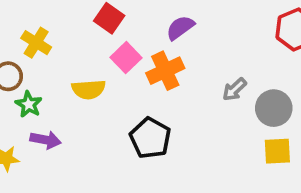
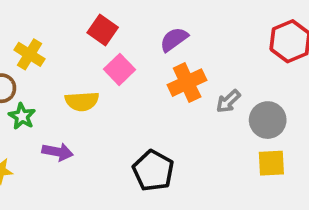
orange cross: (165, 71) -> (187, 83), moved
black pentagon: (150, 138) -> (153, 171), moved
purple arrow: (46, 140) -> (58, 152), moved

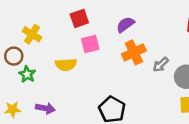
red square: (103, 30) -> (79, 18), turned 36
pink square: (120, 69) -> (90, 44), turned 30
purple arrow: (58, 152) -> (45, 108), moved

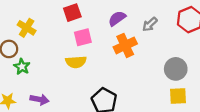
yellow semicircle: (66, 65) -> (76, 62), moved
gray arrow: (161, 65) -> (150, 24), moved

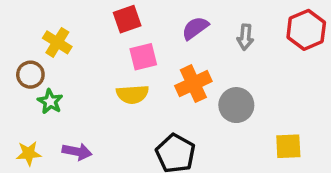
gray arrow: (150, 24) -> (245, 37), turned -42
orange cross: (125, 45) -> (193, 84), moved
gray circle: (176, 69) -> (236, 105), moved

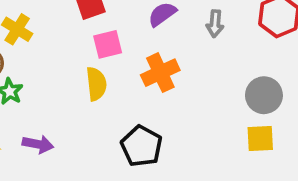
yellow semicircle: (132, 94) -> (96, 84), turned -92
gray circle: (236, 105) -> (264, 95), moved

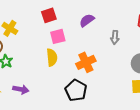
gray arrow: (215, 24) -> (115, 37), moved
orange cross: (160, 73) -> (86, 62), moved

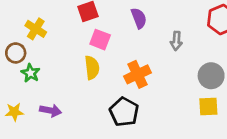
purple semicircle: (87, 20) -> (139, 18), turned 105
pink square: (58, 36) -> (100, 40), turned 35

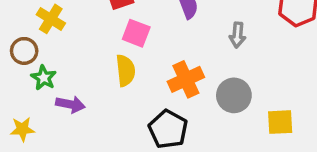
gray circle: (211, 76) -> (234, 95), moved
purple arrow: (50, 111) -> (70, 104), moved

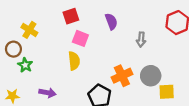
orange cross: (186, 79) -> (122, 76), moved
gray circle: (234, 95) -> (151, 76), moved
purple arrow: (70, 104) -> (47, 93), moved

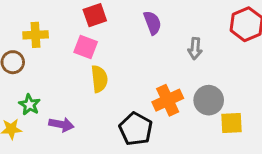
yellow cross: (29, 30) -> (36, 35), turned -35
pink square: (80, 38) -> (86, 47), moved
green star: (25, 65) -> (29, 105), moved

